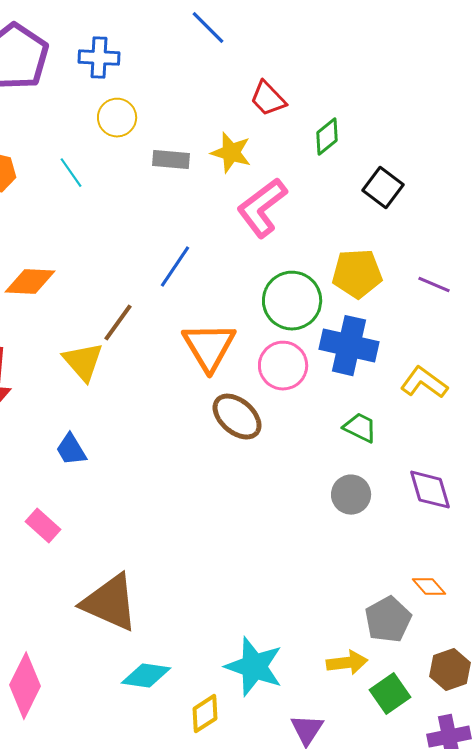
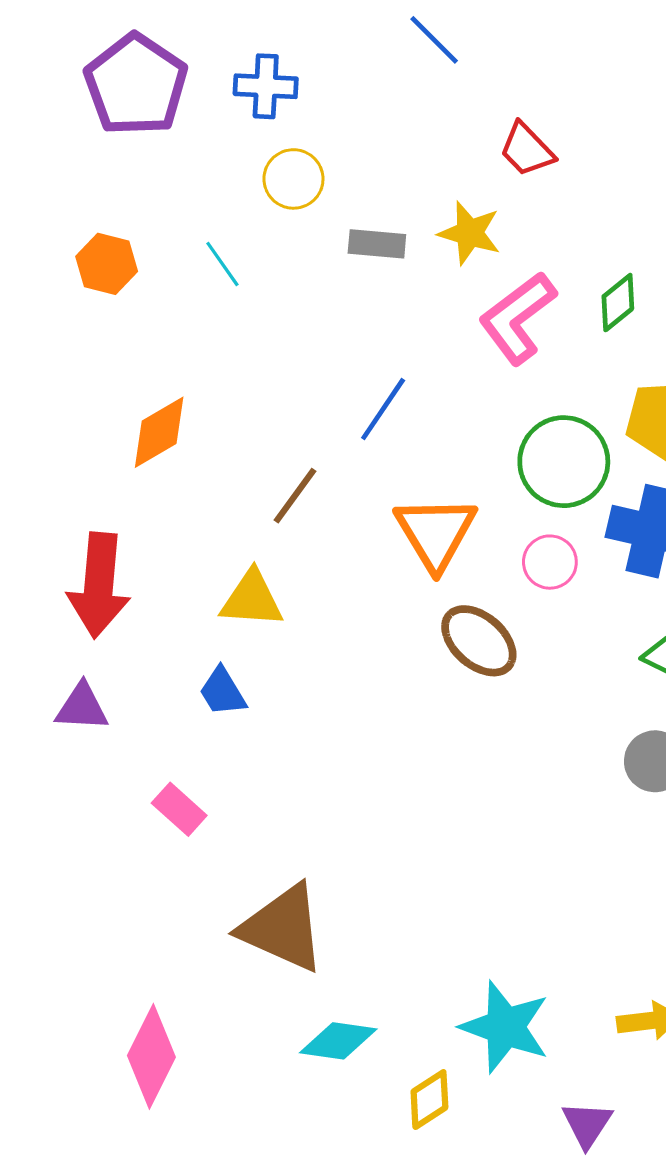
green diamond: (327, 137) -> (618, 303), moved
orange diamond: (30, 282) -> (159, 432), turned -33
yellow triangle: (83, 362) -> (252, 599), moved, turned -45
pink circle: (283, 366) -> (550, 562), size x0.7

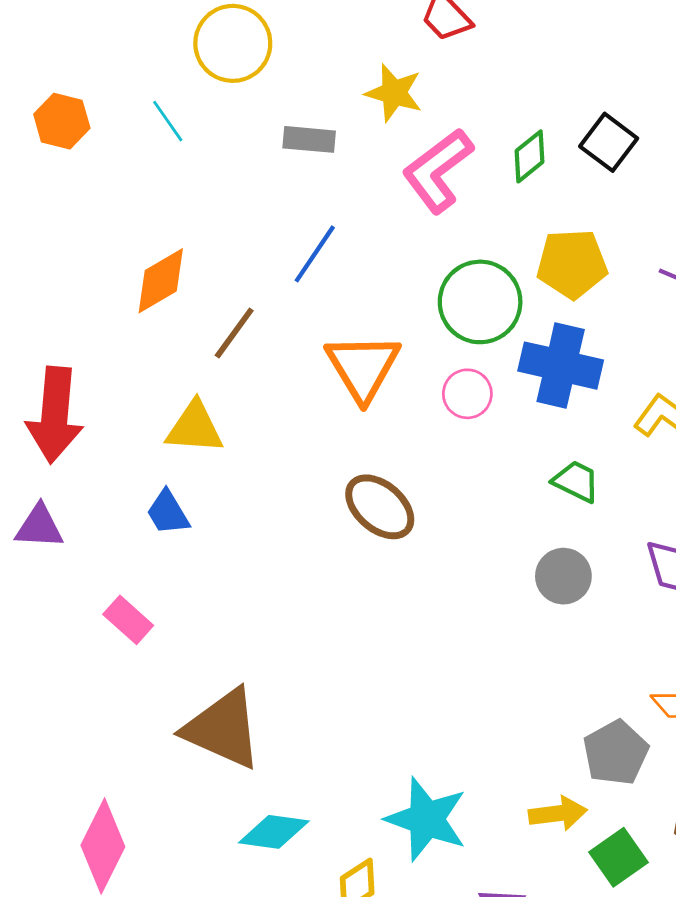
yellow circle: (293, 179) -> (233, 43), size x1.4
gray rectangle: (377, 244) -> (309, 139), moved
orange diamond: (159, 432) -> (161, 281), moved
brown ellipse: (479, 641) -> (380, 507), moved

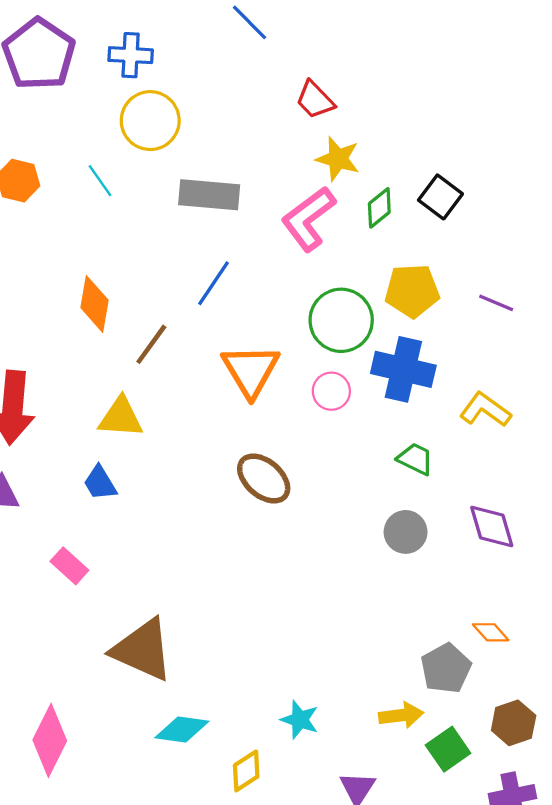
yellow star: (394, 93) -> (338, 159), moved
gray rectangle: (309, 139) -> (209, 195), size x1.5
orange diamond: (161, 281) -> (95, 304), turned -50
cyan star: (426, 819) -> (300, 720), size x0.6

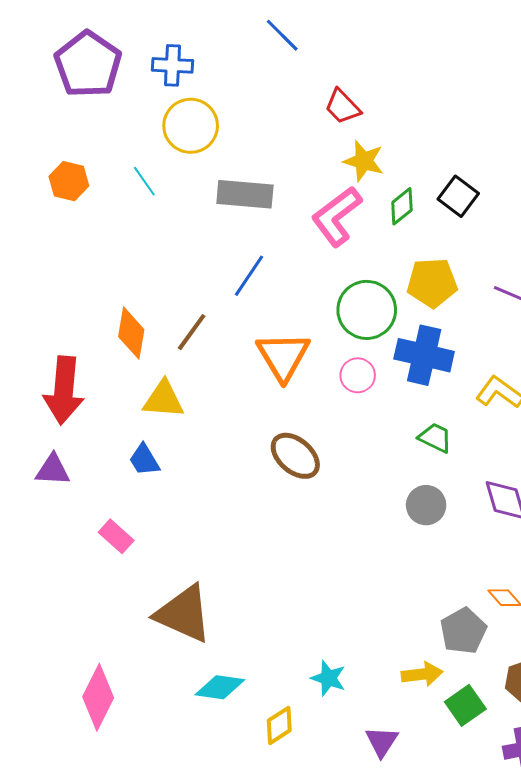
orange diamond: (95, 304) -> (131, 333), moved

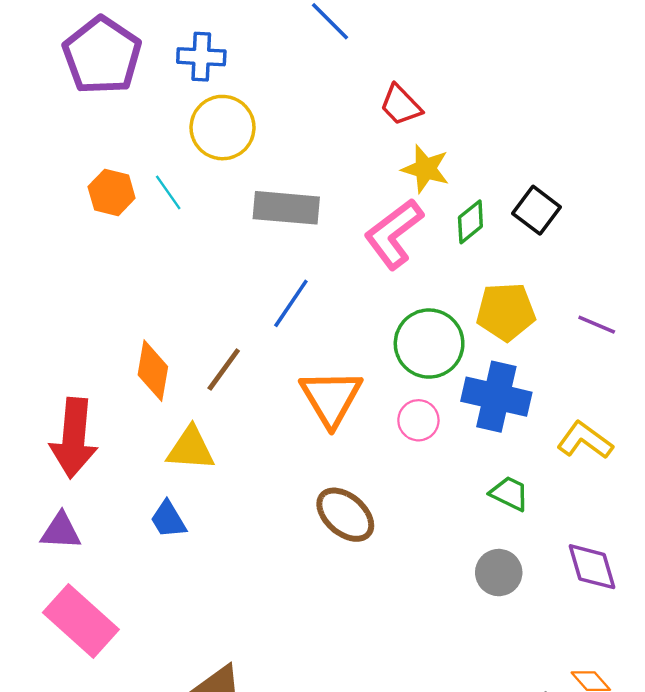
orange hexagon: (69, 181) -> (112, 192), moved
pink rectangle: (116, 536) -> (81, 621), moved, size x1.8

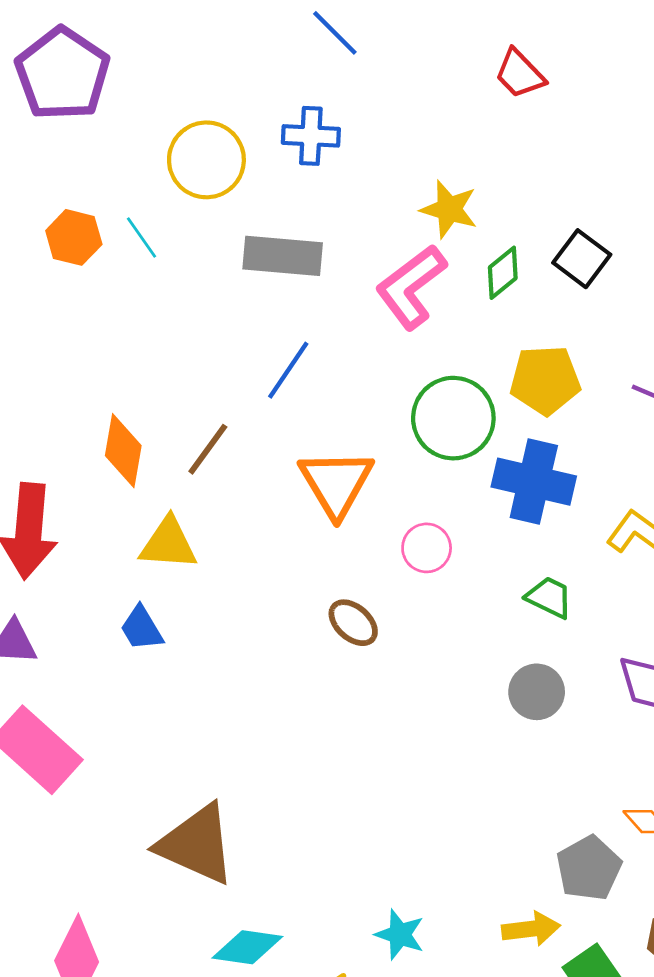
blue cross: (201, 57) -> (311, 136), moved
red trapezoid: (401, 105) -> (520, 74), moved
pink circle: (418, 420) -> (427, 548), moved
brown ellipse: (345, 515) -> (353, 623), size x0.7

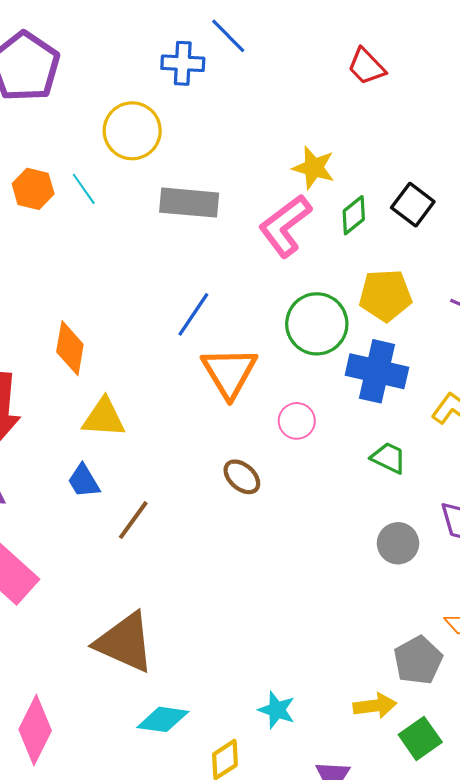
blue cross: (311, 136) -> (183, 63), moved
blue line: (288, 370) -> (193, 314), moved
brown line: (208, 449) -> (133, 520), moved
gray circle: (537, 692) -> (398, 543), moved

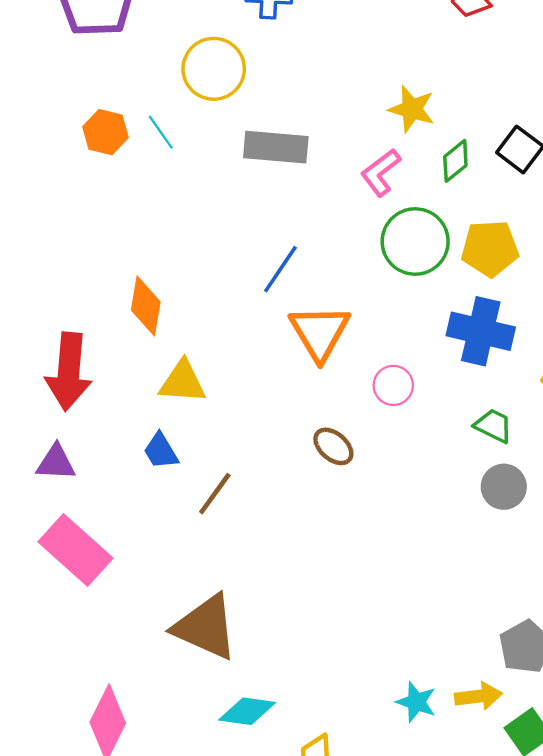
pink L-shape: (285, 226) -> (381, 172), size x0.7
green circle: (317, 324) -> (415, 242), moved
gray circle: (398, 543) -> (504, 487), moved
cyan star: (277, 710) -> (416, 702), moved

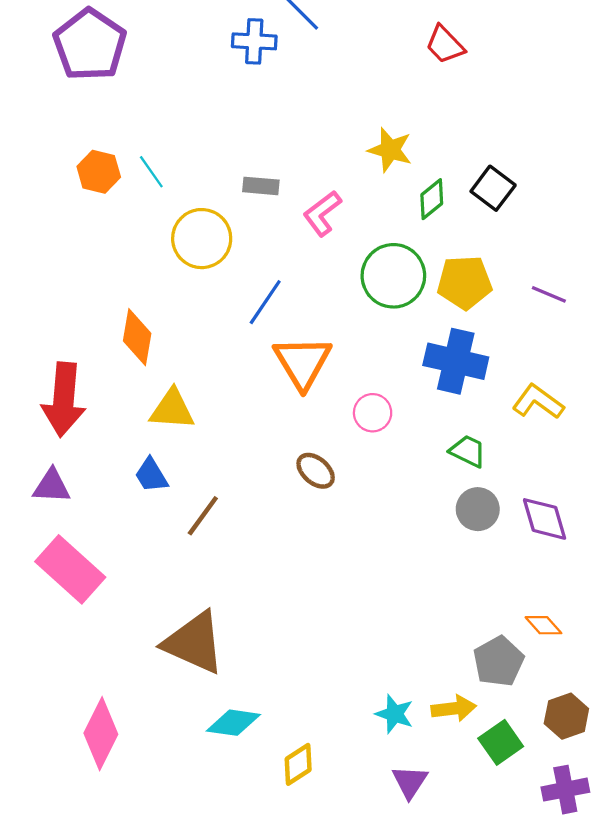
yellow circle: (214, 69) -> (202, 239), moved
gray rectangle: (276, 147) -> (261, 186), size x0.6
pink L-shape: (381, 172) -> (322, 213), moved

